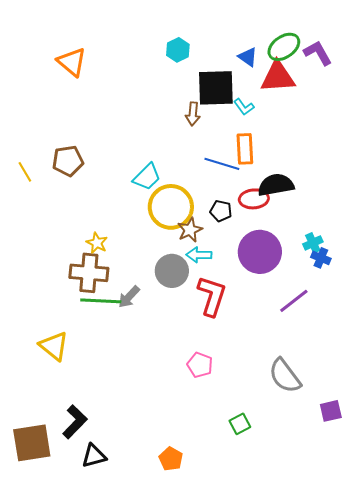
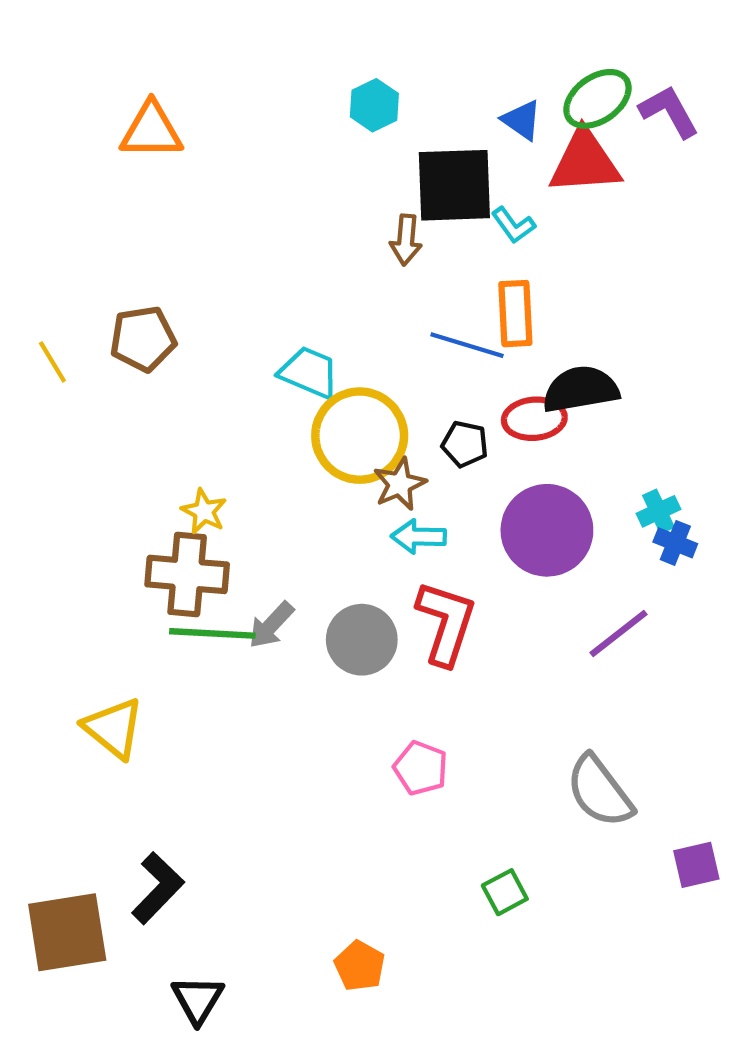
orange triangle: (72, 62) -> (151, 130), turned -40
cyan trapezoid: (147, 177) -> (309, 372), turned -112
gray circle: (172, 271) -> (362, 640), moved
black triangle: (94, 456) -> (198, 1000), moved, turned -44

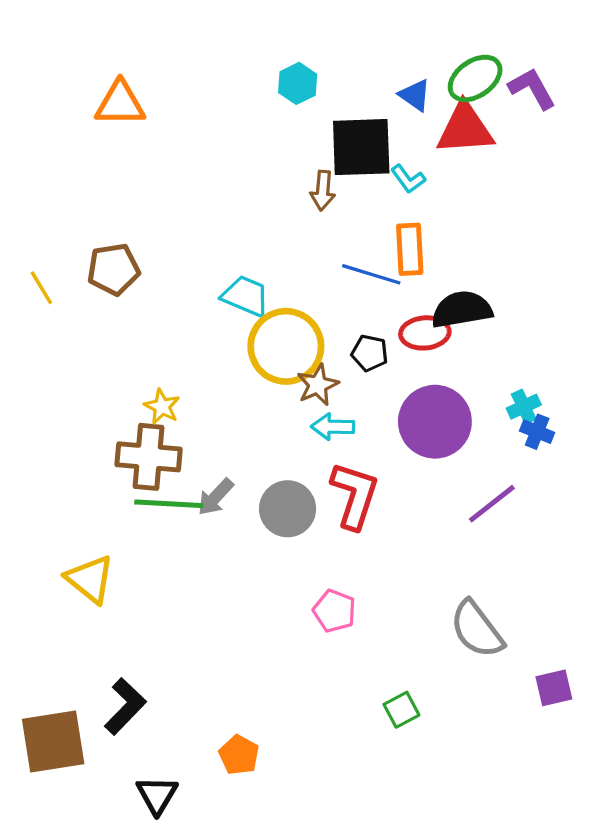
orange pentagon: (360, 966) -> (239, 755), moved

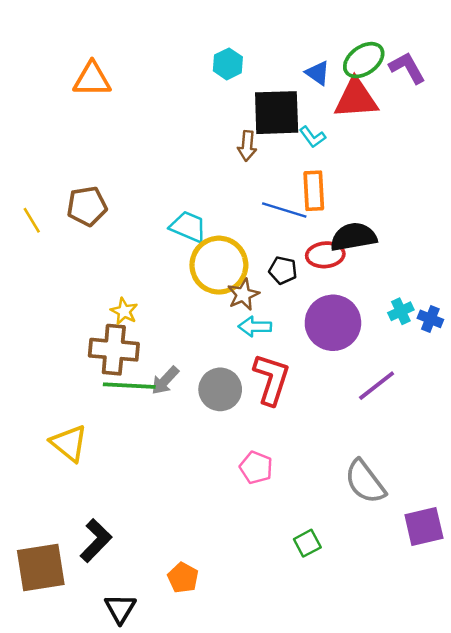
blue cross: (537, 432) -> (430, 319), moved
purple square: (554, 688) -> (424, 527), size x1.4

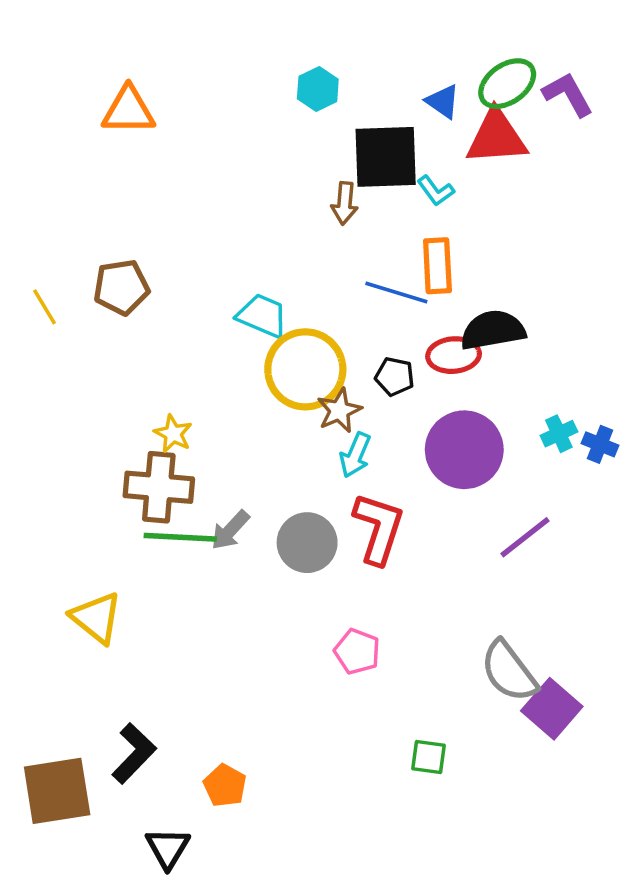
cyan arrow: (255, 327) -> (355, 455), turned -68
purple square: (424, 527) -> (552, 709), moved, turned -36
green square: (307, 543) -> (429, 757), turned 36
orange pentagon: (183, 578) -> (225, 786), moved

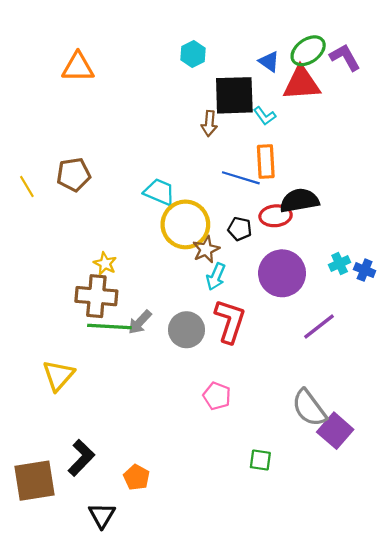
yellow triangle: (96, 618) -> (58, 375), turned 32

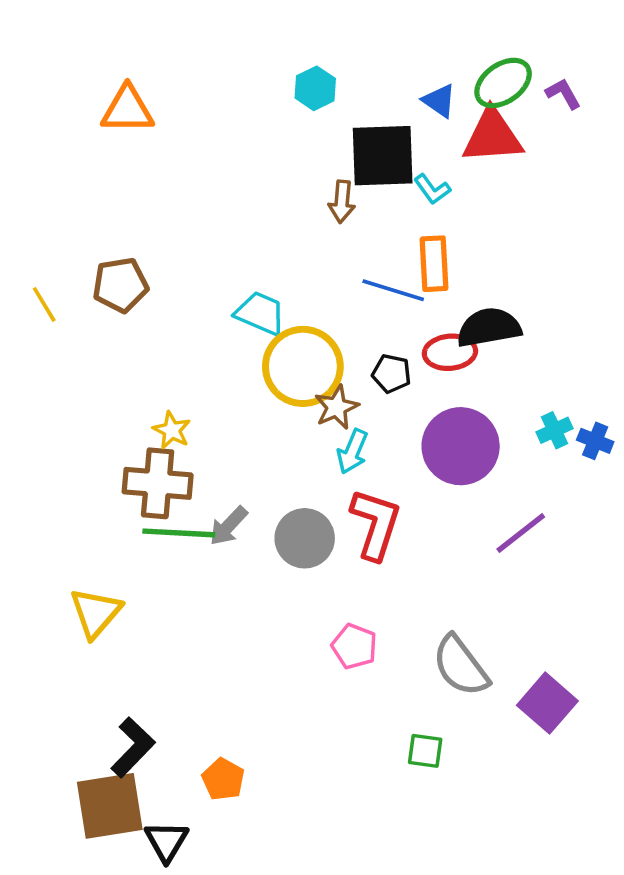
purple L-shape: (345, 57) -> (563, 94), size x0.7
gray semicircle: (309, 408) -> (461, 666), moved
brown square: (35, 481) -> (110, 806), moved

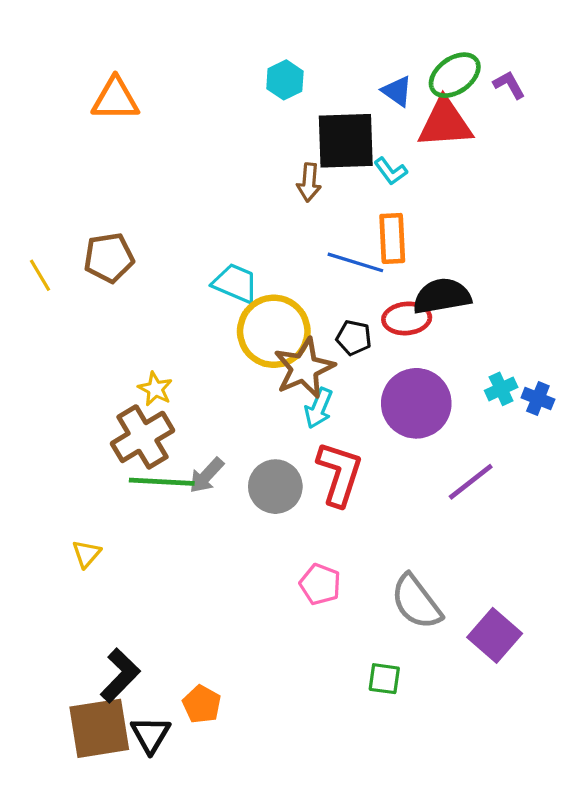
brown star: (337, 407) -> (304, 368), size x1.5
brown cross: (158, 483) -> (142, 437), turned -36
yellow triangle: (96, 613) -> (86, 554), size x0.6
black triangle: (166, 841) -> (150, 735), moved

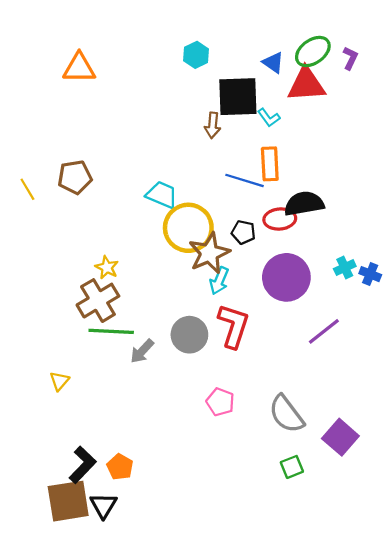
purple L-shape: (509, 85) -> (350, 58), turned 55
gray arrow: (207, 475) -> (142, 351), moved
green square: (384, 679) -> (292, 467), moved, turned -30
orange pentagon: (202, 704) -> (120, 467), moved

